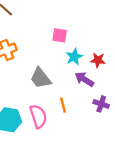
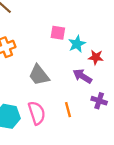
cyan star: (74, 57) -> (77, 44), moved
orange line: (63, 105) -> (68, 110), moved

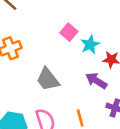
pink square: (58, 33) -> (69, 32), turned 32

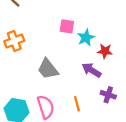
pink square: (69, 32) -> (67, 26), turned -32

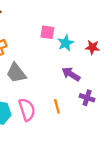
red star: (105, 51) -> (92, 47), moved
gray trapezoid: (48, 69) -> (16, 73), moved

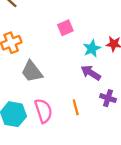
pink square: (47, 32) -> (65, 28), turned -32
cyan star: (66, 43) -> (92, 48), moved

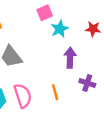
cyan star: (92, 48) -> (60, 29), moved
purple arrow: (91, 73) -> (70, 58), turned 60

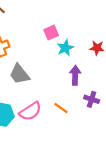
orange line: (55, 92) -> (61, 108), turned -40
pink semicircle: (23, 96) -> (30, 111), turned 75

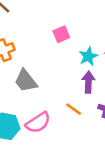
cyan star: (65, 48) -> (88, 56), moved
orange line: (61, 108) -> (74, 109), moved

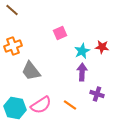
orange line: (74, 109) -> (70, 105), moved

